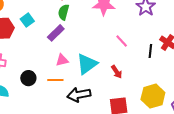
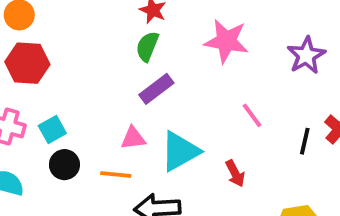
cyan square: (27, 20) -> (52, 129), moved
purple rectangle: (56, 33) -> (156, 89), moved

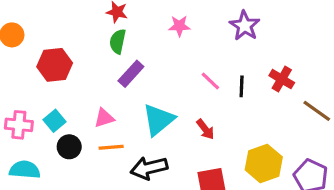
pink star: (226, 41) -> (179, 26), size x0.6
red hexagon: (27, 63) -> (55, 65), moved
pink triangle: (133, 138) -> (104, 118), moved
black line: (305, 141) -> (242, 86), moved

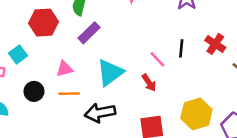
red hexagon: (55, 65) -> (44, 23), moved
pink line: (210, 81) -> (157, 59), moved
cyan square: (55, 121) -> (18, 54), moved

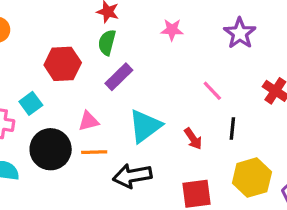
black line: (181, 48) -> (232, 128), moved
pink line: (157, 59) -> (212, 91), moved
black circle: (34, 91) -> (51, 149), size x1.6

